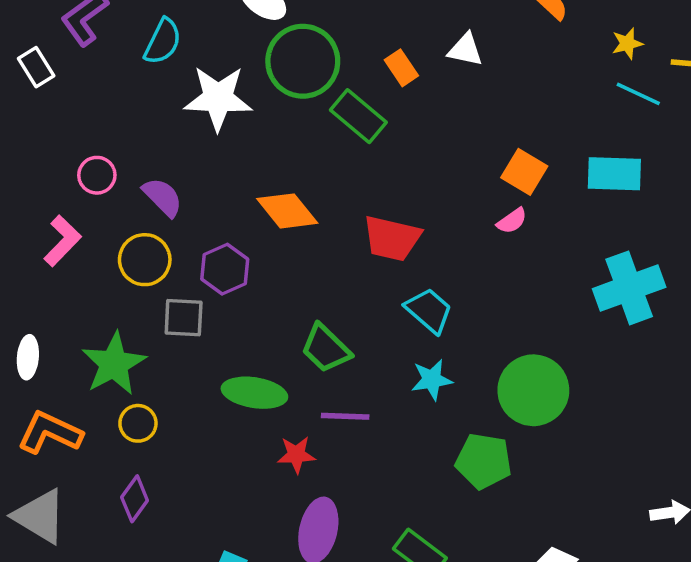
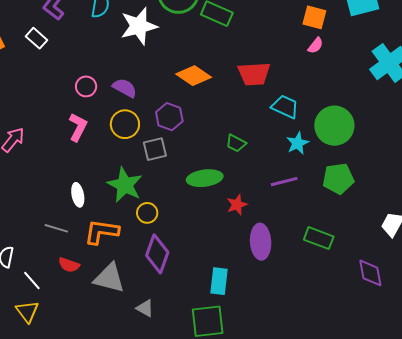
green trapezoid: (326, 348) -> (236, 143), size x0.7
green circle: (533, 390) -> (334, 126), moved
purple line: (345, 416) -> (284, 182), moved
purple diamond: (135, 499) -> (157, 254), size x1.5

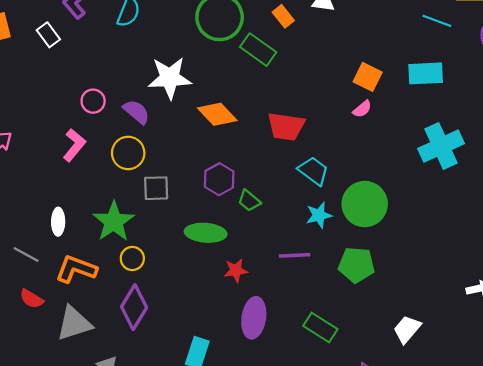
white star: (139, 26) -> (170, 78), moved
purple hexagon: (169, 117) -> (219, 179), moved
gray triangle: (109, 278) -> (74, 323), turned -44

